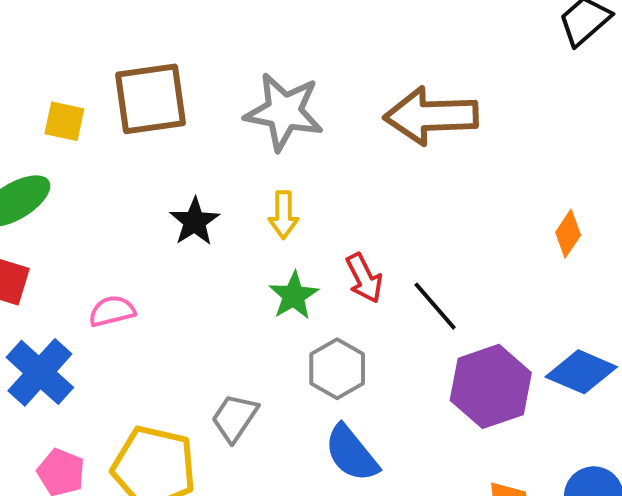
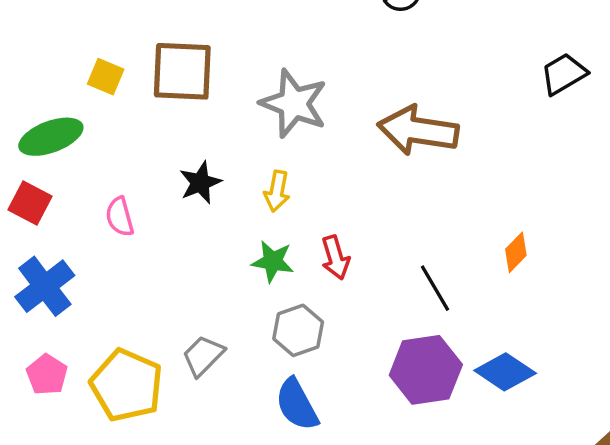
green star: (294, 296) -> (273, 261), turned 30
black line: (435, 306) -> (435, 288), moved
pink semicircle: (112, 311) -> (120, 217), moved, turned -102

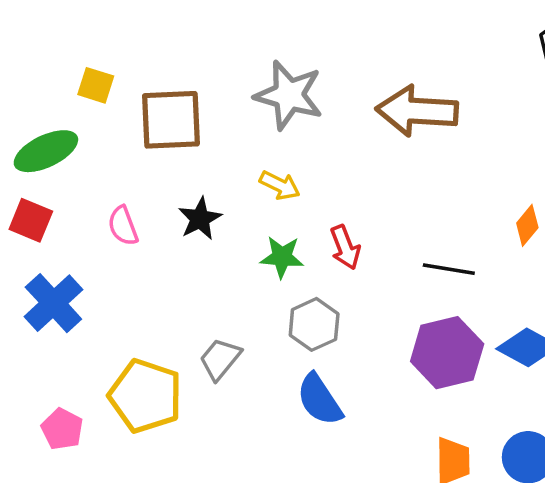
brown square: (182, 71) -> (171, 120), moved
black star: (200, 183) -> (200, 219), moved
yellow arrow: (277, 191) -> (280, 185), turned -69
black line: (435, 288) -> (449, 269), turned -45
pink pentagon: (47, 375) -> (62, 429), moved

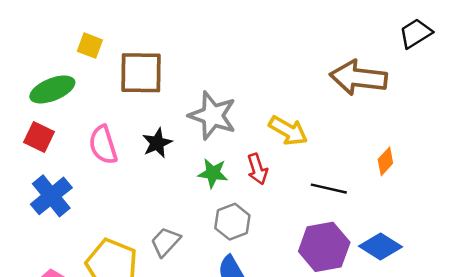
gray star: (289, 95) -> (213, 116), moved
brown arrow: (417, 111) -> (358, 78), moved
yellow arrow: (280, 185) -> (288, 131), moved, size x1.4
pink semicircle: (123, 226) -> (103, 145), size x1.4

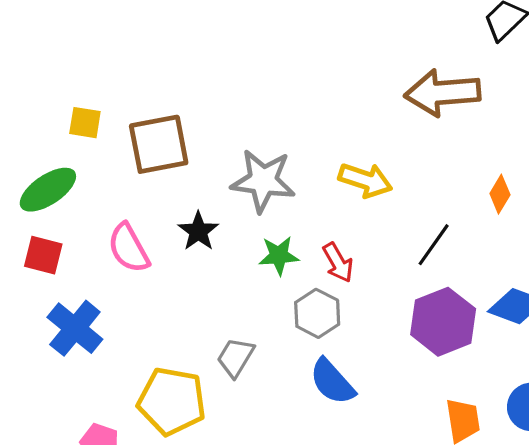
red arrow: (257, 169) -> (338, 263), moved
black line: (329, 189) -> (434, 245), turned -56

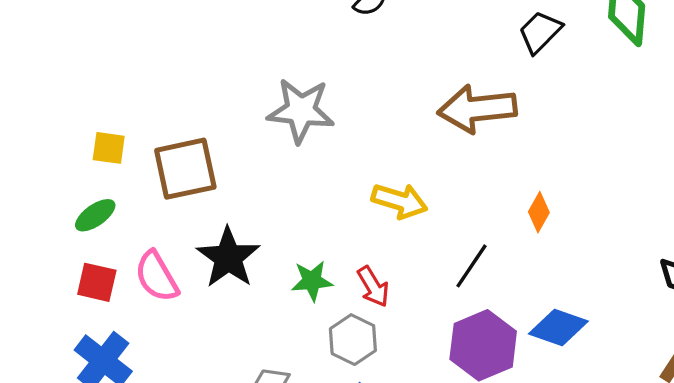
gray star: (263, 181) -> (301, 111), moved
green ellipse: (48, 190) -> (95, 215), moved, size x0.7
black star: (198, 231) -> (228, 258), size x1.5
red square: (43, 255) -> (97, 282), moved

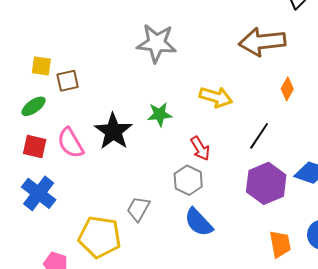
brown square: (185, 169) -> (68, 81), moved, size x0.6
orange diamond: (539, 212) -> (287, 89), moved
green star: (312, 281) -> (160, 114), moved

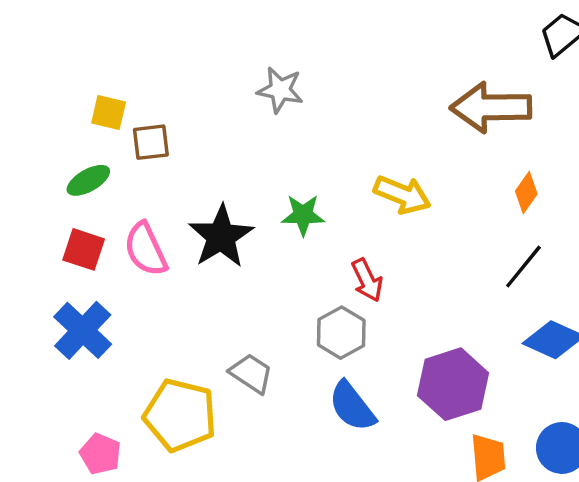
gray star: (156, 43) -> (280, 90), moved, size x0.7
black line: (259, 136) -> (523, 267), moved
purple hexagon: (266, 183) -> (453, 384), moved
gray trapezoid: (138, 209) -> (251, 373), turned 88

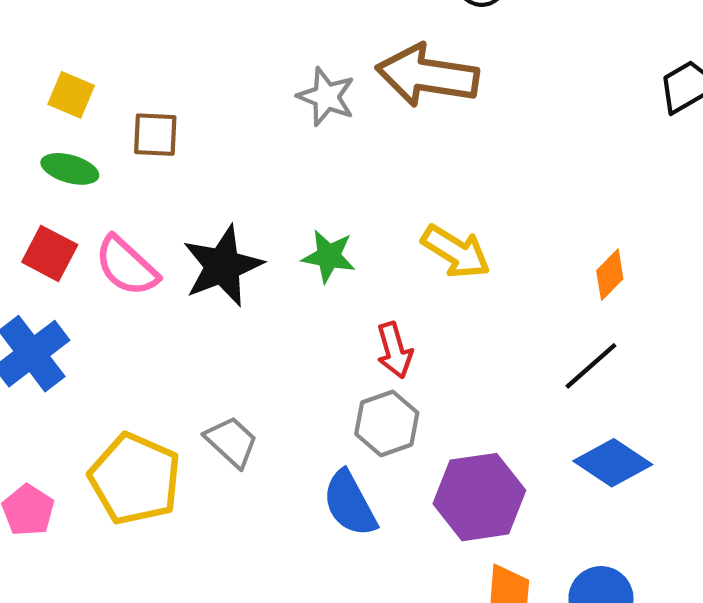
brown arrow: (491, 107) -> (427, 75), moved
yellow square: (109, 113) -> (71, 95), moved
green ellipse: (88, 180) -> (70, 169), turned 36
pink semicircle: (146, 249) -> (127, 266), turned -32
gray hexagon: (341, 333) -> (387, 423), moved

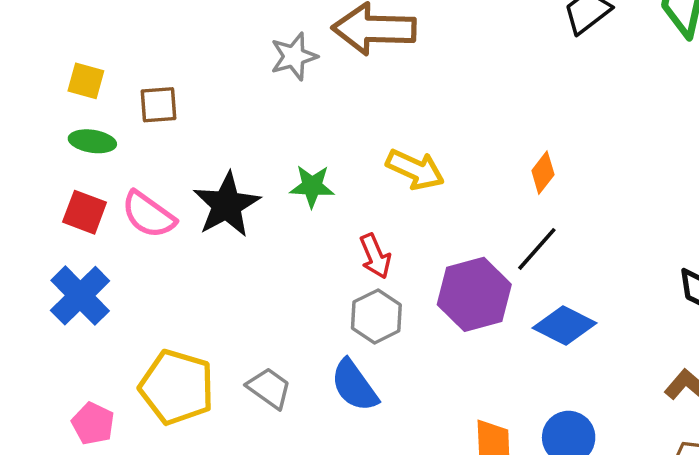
gray star: (326, 97) -> (294, 56), turned -30
gray trapezoid: (232, 442) -> (269, 388), moved
purple hexagon: (479, 497) -> (474, 294), moved

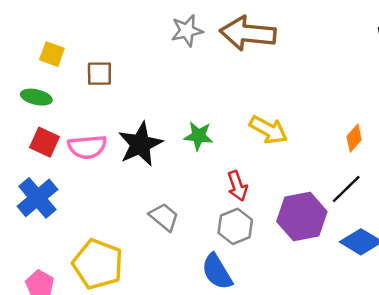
gray star: (294, 56) -> (187, 31), moved
green ellipse: (92, 141) -> (36, 97), moved
pink semicircle: (148, 215) -> (87, 147), turned -45
gray trapezoid: (269, 388) -> (164, 217), moved

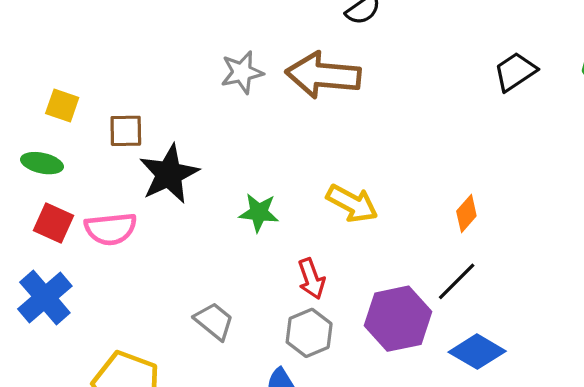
black star: (140, 144) -> (169, 174), moved

